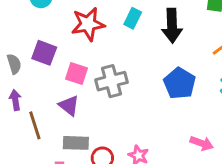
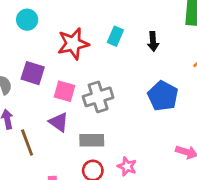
black arrow: (172, 26) -> (153, 42), size x0.6
gray rectangle: (76, 143) -> (92, 140), moved

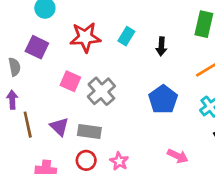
purple square: (33, 73) -> (37, 47), moved
gray cross: (98, 97) -> (101, 91), turned -32
purple triangle: (59, 122) -> (59, 127), moved

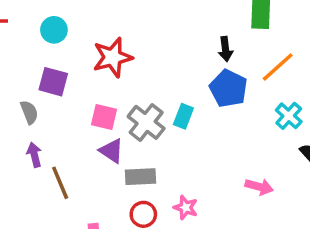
cyan rectangle: (126, 36) -> (183, 116), moved
black arrow: (161, 46) -> (225, 49), moved
blue pentagon: (163, 99) -> (228, 88), moved
purple triangle: (59, 127) -> (112, 151), moved

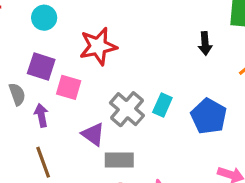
blue pentagon: (228, 88) -> (209, 116), moved
pink square: (104, 117) -> (69, 87), moved
purple arrow: (34, 155) -> (41, 115), moved

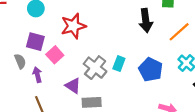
black arrow: (205, 43) -> (146, 20), size x1.5
pink square: (69, 87) -> (55, 55), turned 35

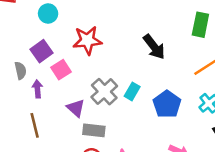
black arrow: (146, 20) -> (154, 47), moved, turned -40
purple square: (35, 42) -> (41, 51), turned 30

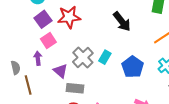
purple square: (41, 51) -> (43, 19), moved
gray semicircle: (20, 71) -> (16, 68), moved
purple arrow: (37, 89) -> (38, 58), moved

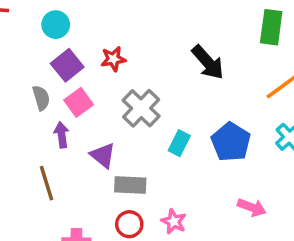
red star: (69, 17) -> (113, 59), size x0.6
gray cross: (83, 57) -> (141, 108), moved
cyan rectangle: (105, 57) -> (179, 143), moved
gray semicircle: (16, 68) -> (41, 98), moved

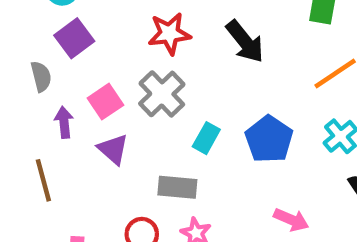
red star: (113, 59) -> (169, 34), moved, size x1.4
pink square: (79, 102) -> (105, 102), moved
gray rectangle: (130, 185) -> (177, 187), moved

